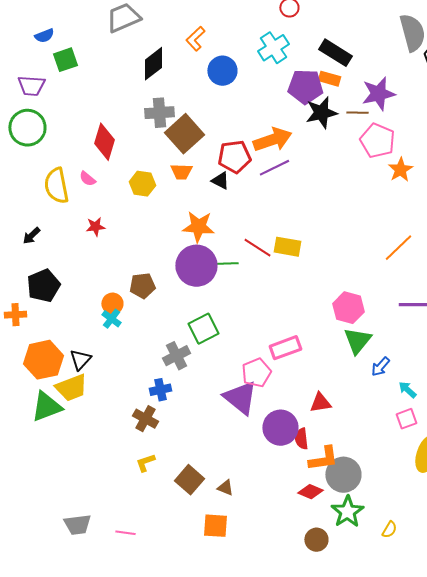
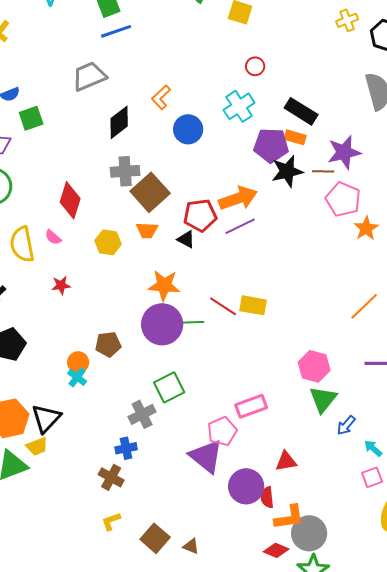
black triangle: (80, 360) -> (46, 418), size x1.4
yellow trapezoid: (71, 388) -> (37, 446), size x0.7

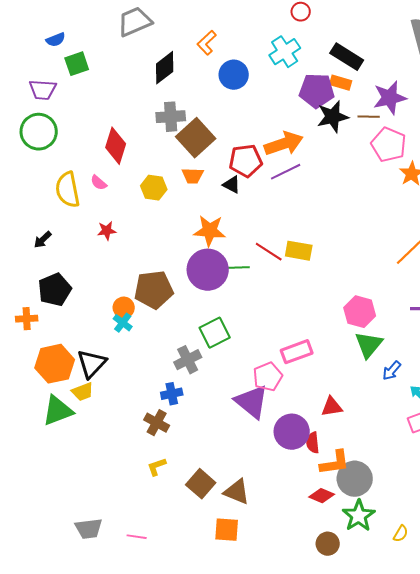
brown pentagon: (108, 344) -> (154, 290), size x1.5
brown triangle: (191, 546) -> (237, 492), size x1.6

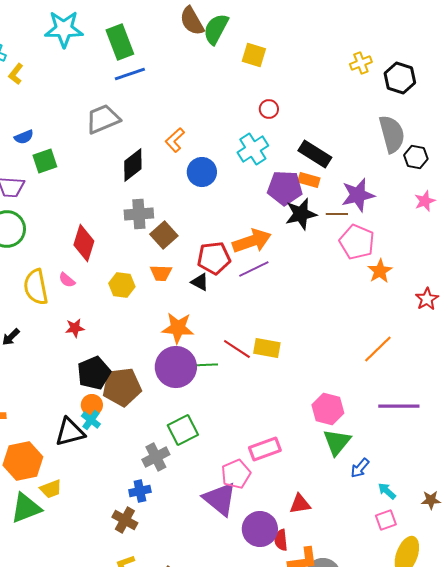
brown square: (196, 138) -> (164, 235), size x0.7
black pentagon: (55, 290) -> (94, 373), moved
black triangle: (92, 364) -> (70, 432), moved, turned 32

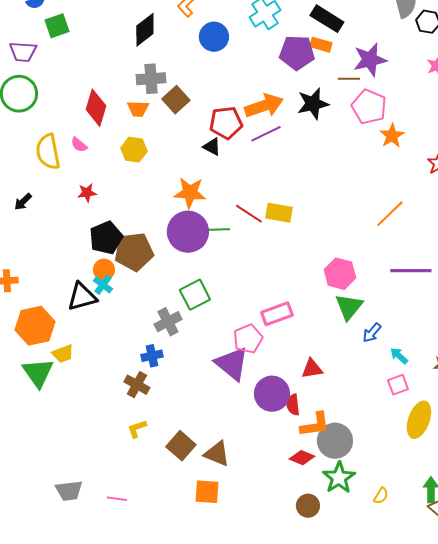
black star: (301, 214) -> (313, 104), moved
orange trapezoid: (161, 273) -> (138, 109), moved
green triangle: (26, 508) -> (38, 373), turned -44

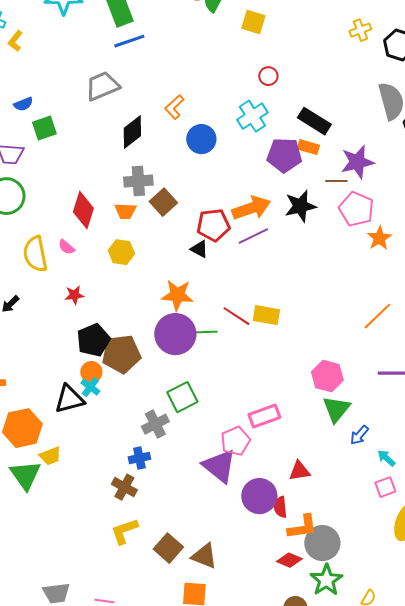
yellow L-shape: (137, 429) -> (124, 531), size x1.4

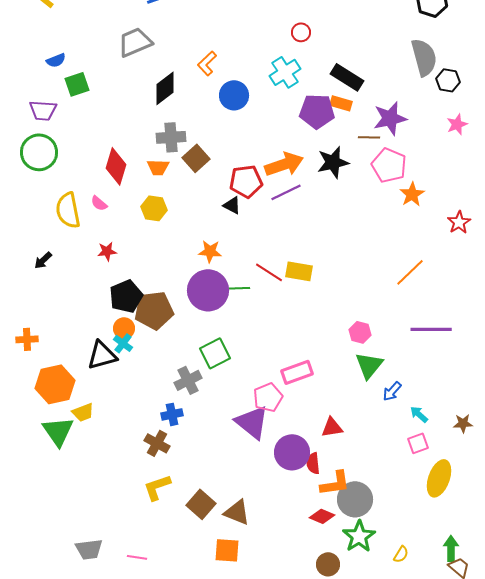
orange star: (177, 295) -> (210, 251), size x0.7
pink hexagon: (327, 376) -> (360, 332), size x0.7

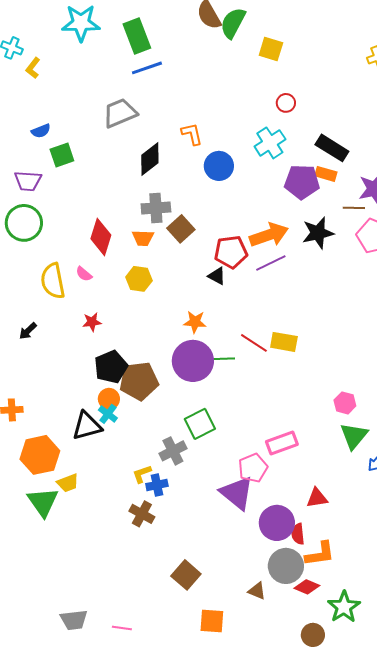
orange L-shape: (207, 63) -> (192, 134), turned 120
yellow L-shape: (157, 487) -> (142, 474), moved, size x0.7
gray circle: (355, 499) -> (286, 566), moved
brown triangle: (237, 512) -> (257, 591), moved, size x0.7

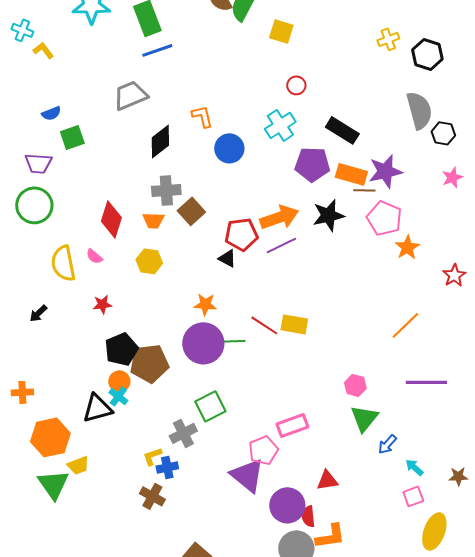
yellow L-shape: (33, 68) -> (43, 50), turned 105
orange rectangle: (326, 174) -> (351, 174), moved, size x1.4

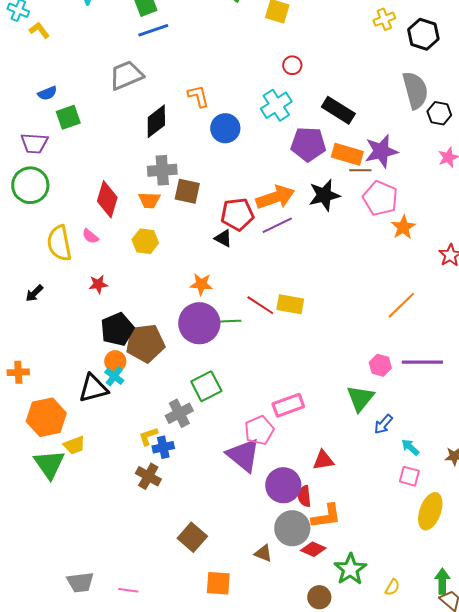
brown square: (191, 211) -> (187, 191), turned -36
pink hexagon: (355, 385) -> (380, 365), moved
pink square: (413, 496) -> (409, 476), turned 35

